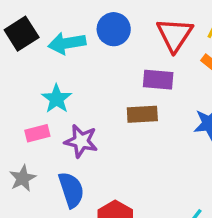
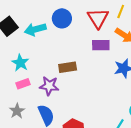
purple rectangle: (158, 80) -> (101, 45), moved
cyan star: (57, 99) -> (20, 63), moved
brown rectangle: (142, 114) -> (68, 67), moved

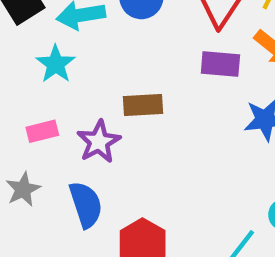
cyan star: (20, 63) -> (56, 64), moved
purple star: (49, 86) -> (99, 142), turned 30

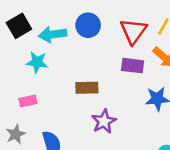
cyan star: (56, 64) -> (37, 62), turned -30
purple star: (99, 142) -> (104, 121), moved

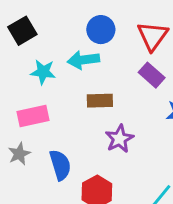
cyan arrow: (53, 34) -> (83, 60), moved
purple rectangle: (133, 66) -> (152, 75), turned 35
pink rectangle: (28, 101) -> (33, 116), size x1.5

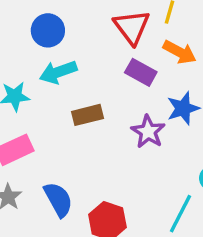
blue circle: (101, 30) -> (48, 30), moved
purple star: (119, 139) -> (148, 132), moved

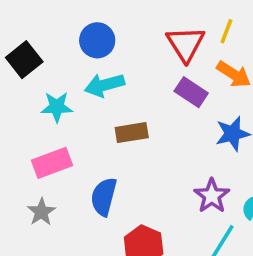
purple star: (148, 132) -> (212, 196), moved
blue semicircle: (58, 199) -> (104, 197), moved, turned -141

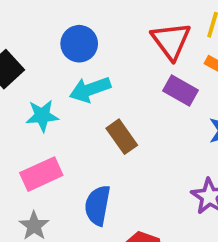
brown rectangle: (132, 133) -> (122, 137), turned 68

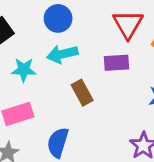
purple rectangle: (180, 90) -> (116, 63), moved, turned -40

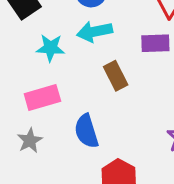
blue semicircle: (58, 143) -> (86, 131), turned -36

